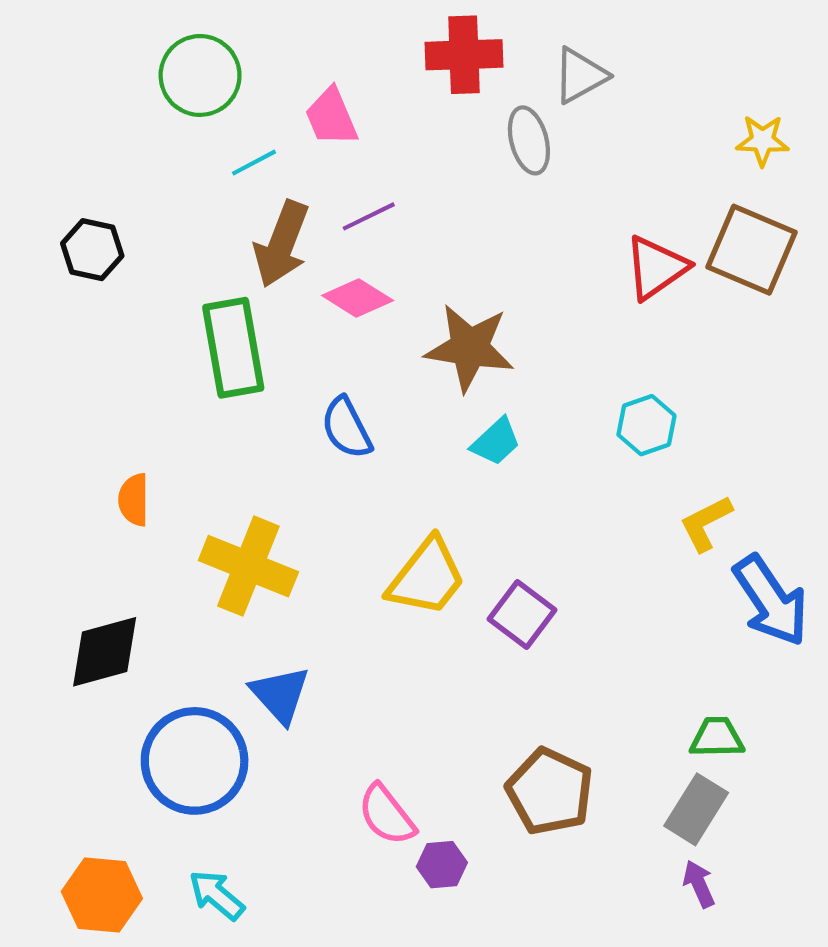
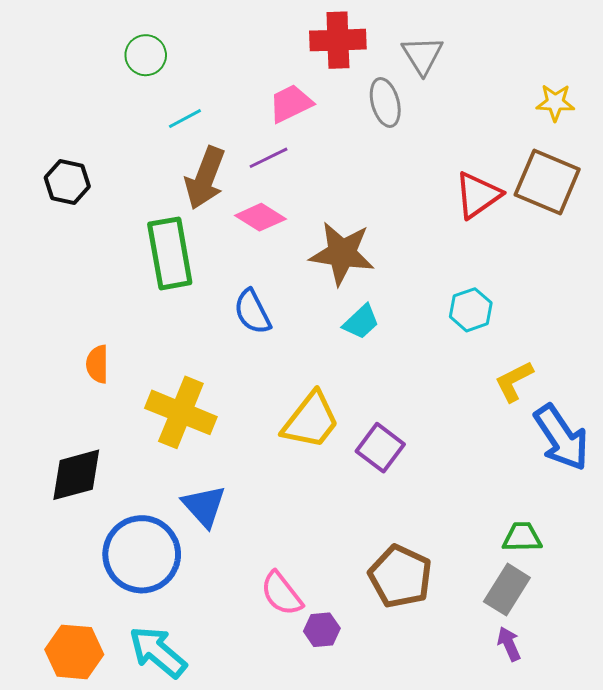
green circle: (200, 75) -> (146, 55), size x0.7
gray triangle: (580, 75) -> (422, 55), turned -33
pink trapezoid: (331, 117) -> (291, 103), moved, turned 87
cyan arrow: (217, 895) -> (158, 652), size x1.4

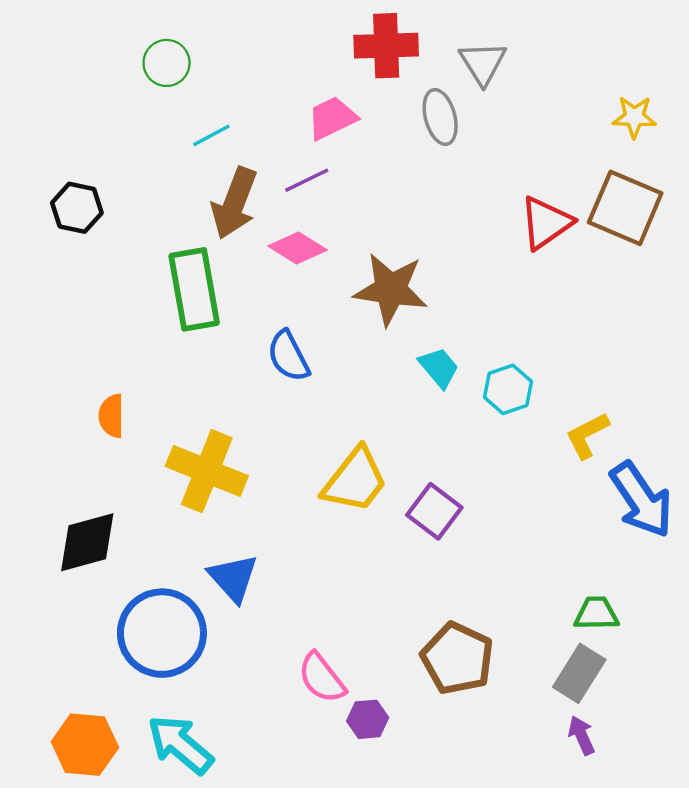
cyan hexagon: (471, 310) -> (508, 389), moved
cyan trapezoid: (361, 322) -> (439, 368), moved, turned -87

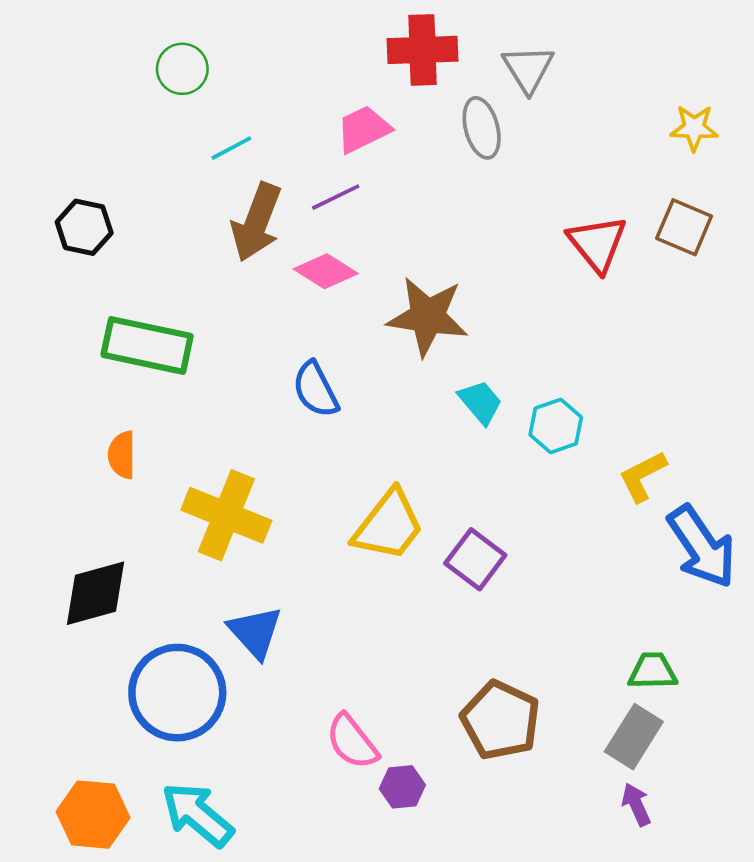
brown square: (625, 208) -> (684, 227), size x0.7
red triangle: (546, 223) -> (597, 244), turned -34
green rectangle: (194, 289) -> (147, 345), moved, turned -68

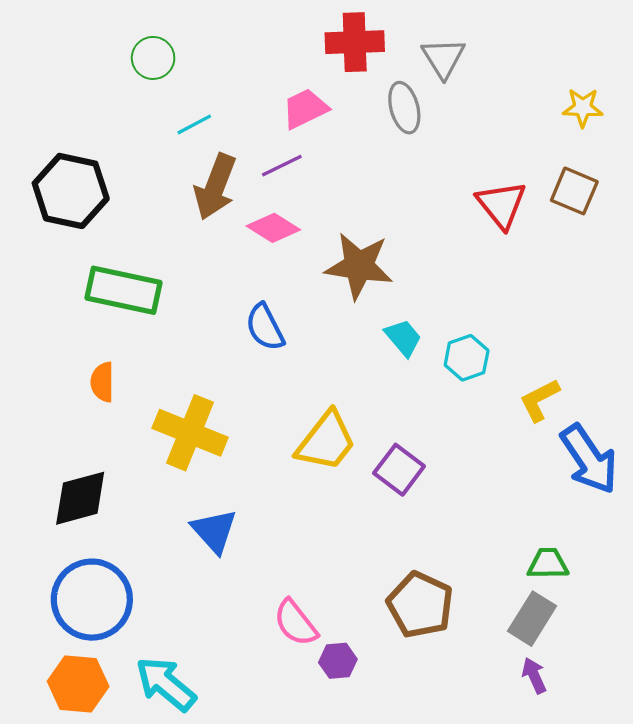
black hexagon: (84, 227) -> (71, 191), size x1.6
blue circle: (177, 693) -> (92, 600), moved

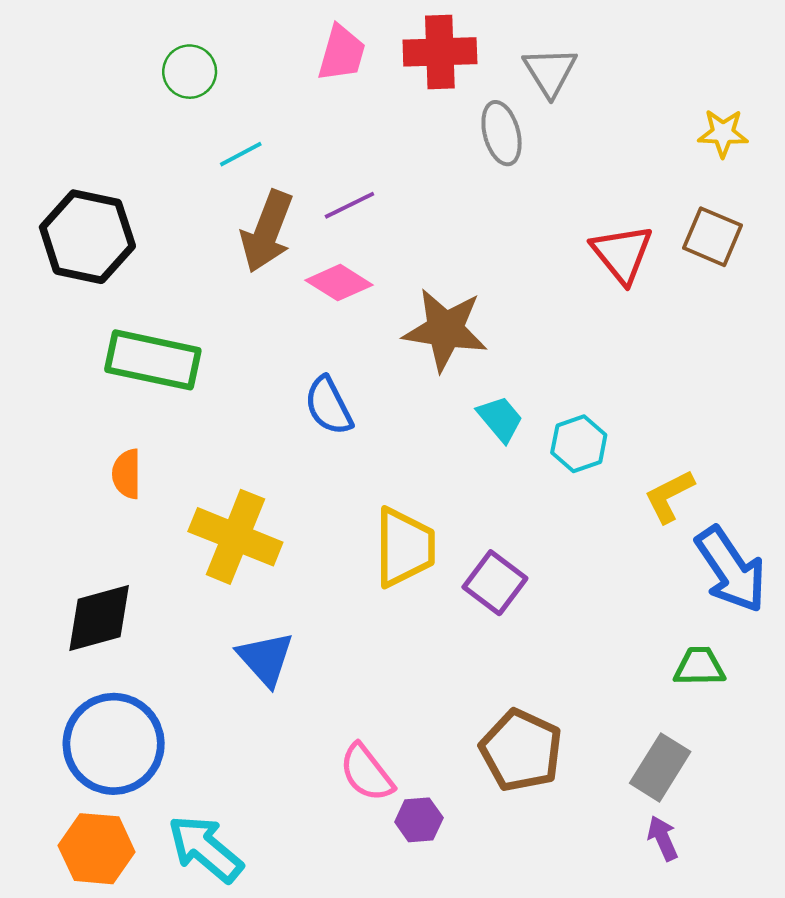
pink trapezoid: (305, 109) -> (342, 53), moved, turned 132
yellow trapezoid: (326, 441) -> (405, 547), turned -38
green trapezoid: (548, 564) -> (699, 667), moved

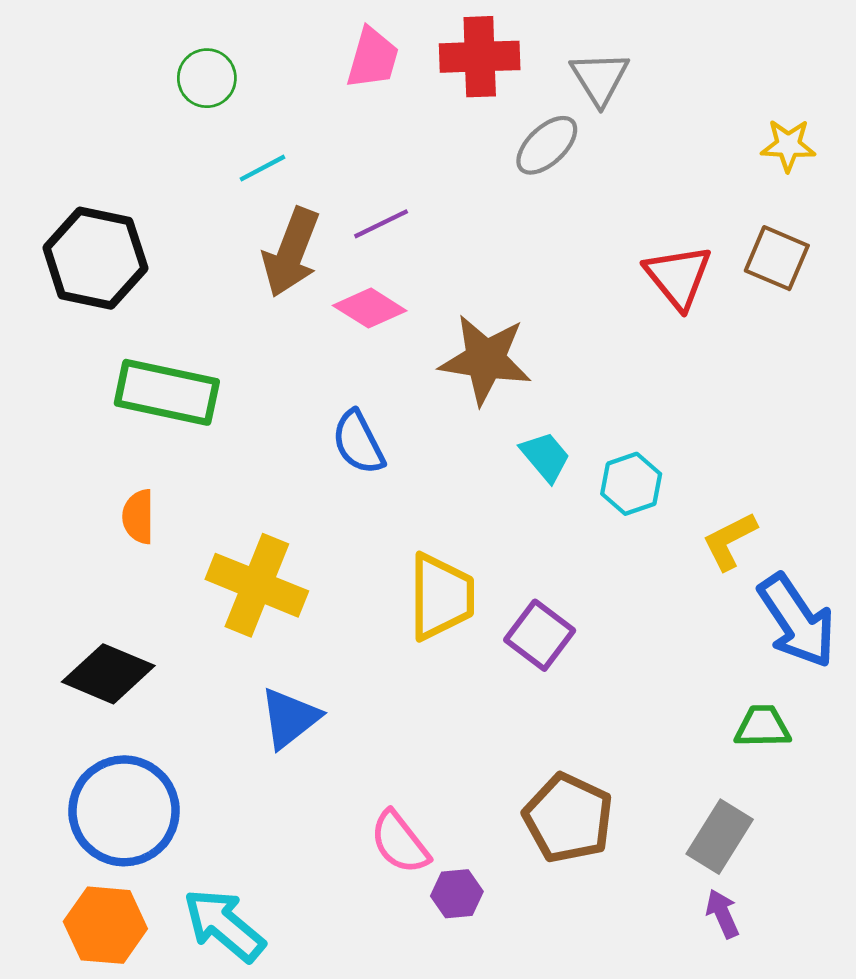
gray ellipse: (502, 133) -> (547, 145), turned 62
black diamond: (99, 618) -> (108, 674), turned 38
blue triangle: (266, 659) -> (290, 718), turned 34

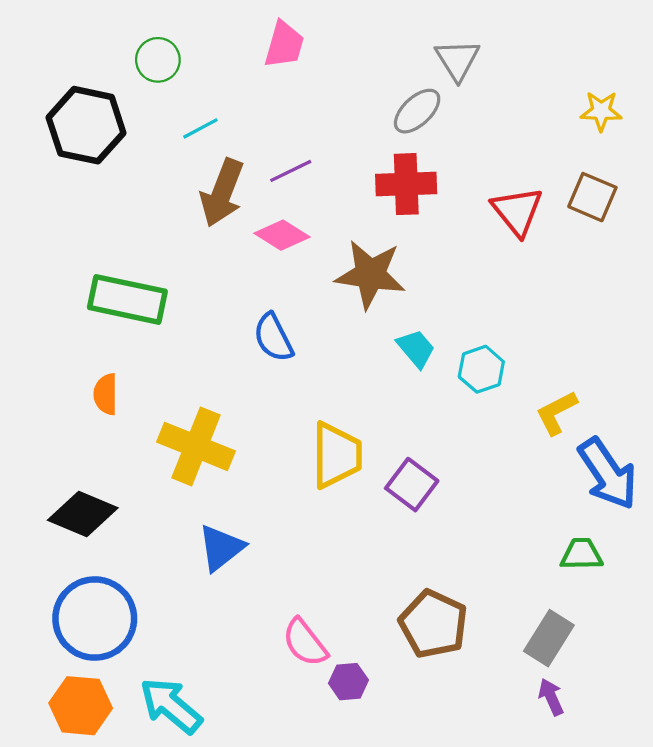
red cross: (480, 57) -> (406, 184), moved
black hexagon: (95, 258) -> (86, 125), moved

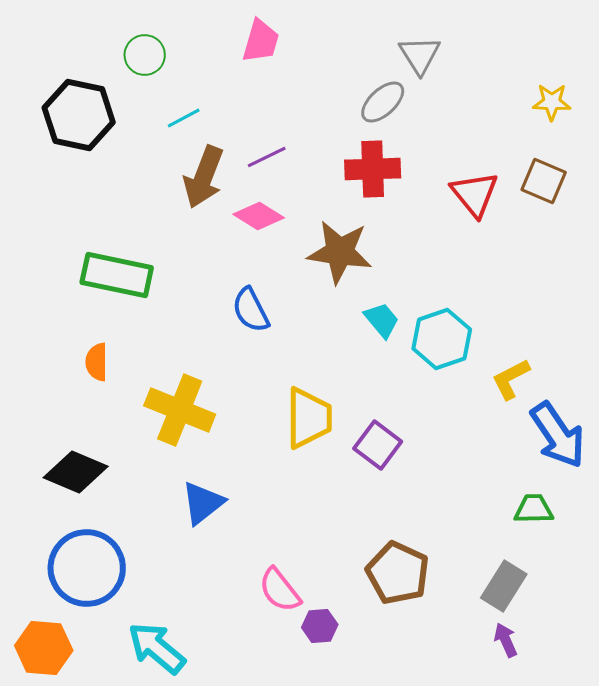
cyan hexagon: (481, 369) -> (442, 339), size x1.4
orange hexagon: (81, 706) -> (44, 648), moved

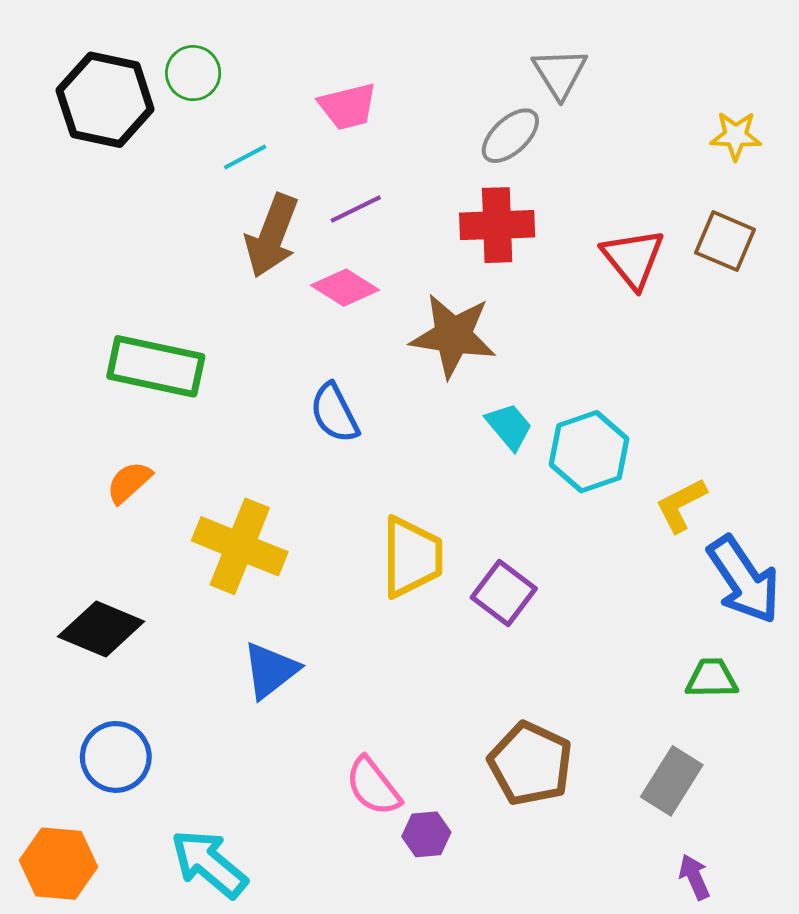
pink trapezoid: (261, 41) -> (348, 106), moved, turned 60
black hexagon: (79, 115) -> (105, 100), moved
orange semicircle: (97, 362) -> (129, 482), turned 48
blue circle: (87, 568) -> (116, 757), size x0.7
purple arrow: (506, 640) -> (694, 877), moved

